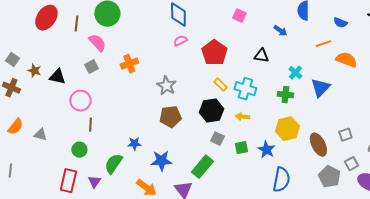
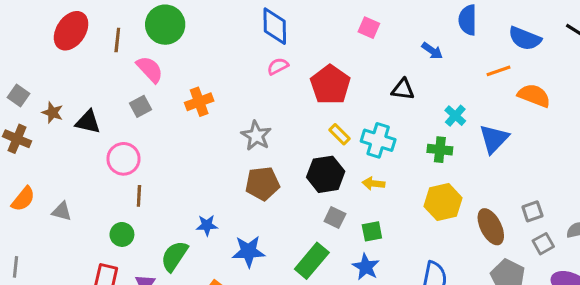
blue semicircle: (340, 23) -> (525, 38), size x1.5
blue star: (266, 150) -> (366, 267), moved
gray square: (351, 164) -> (543, 244), moved

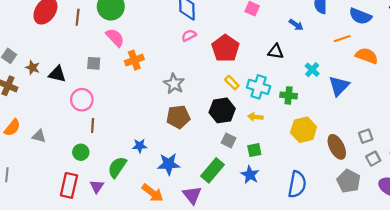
pink semicircle: (150, 69) -> (115, 38), moved
gray square: (140, 106) -> (94, 63), turned 32
green cross: (440, 150) -> (289, 95), moved

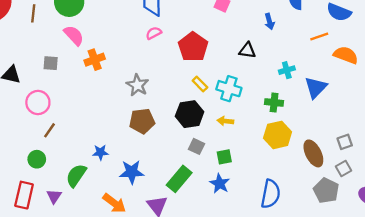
blue arrow: (296, 25) -> (269, 21), turned 40
cyan cross: (312, 70) -> (287, 70), turned 32
green cross: (289, 95) -> (274, 103), moved
brown line: (93, 125) -> (49, 130), turned 32
gray square: (373, 159) -> (344, 168), moved

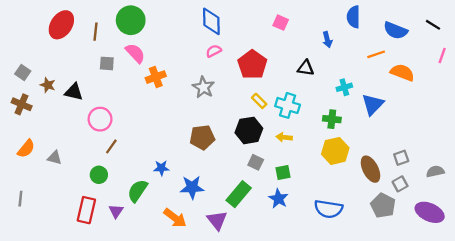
gray square: (51, 63) -> (107, 63), moved
gray star: (137, 85) -> (203, 87), moved
blue semicircle: (271, 194) -> (328, 209), turned 88

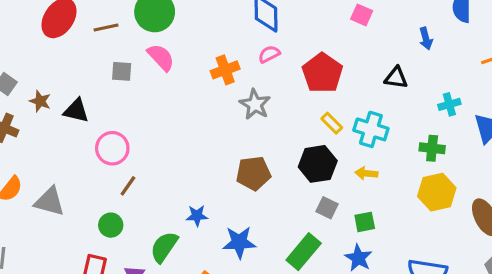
brown line: (95, 32) -> (106, 28), turned 72
orange cross: (156, 77) -> (225, 70), moved
gray triangle: (55, 158) -> (50, 202), size x1.5

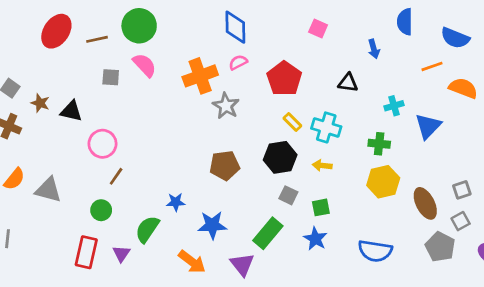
orange cross: (225, 70) -> (200, 76), size x1.4

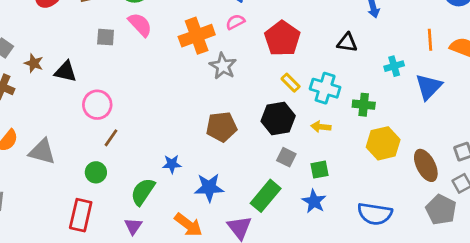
orange line: (432, 66) -> (430, 40), moved, turned -75
green cross: (379, 144) -> (364, 105), moved
purple triangle: (121, 254) -> (133, 226), moved

